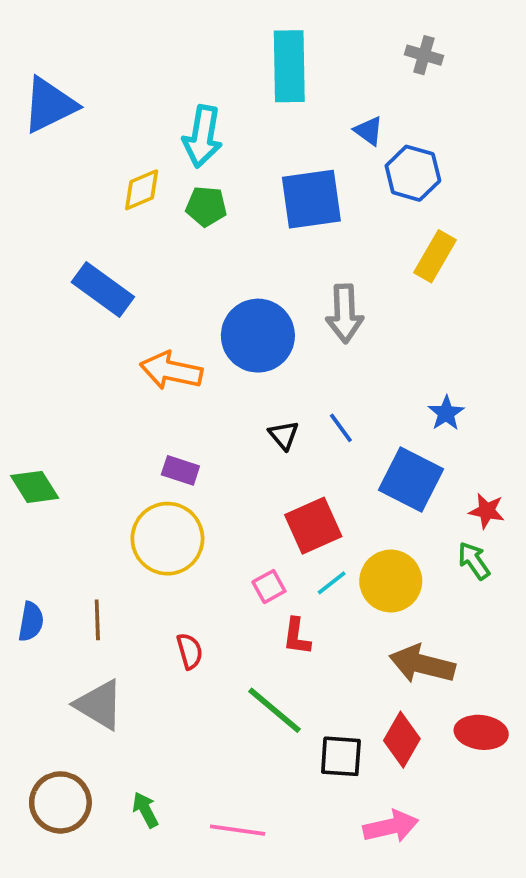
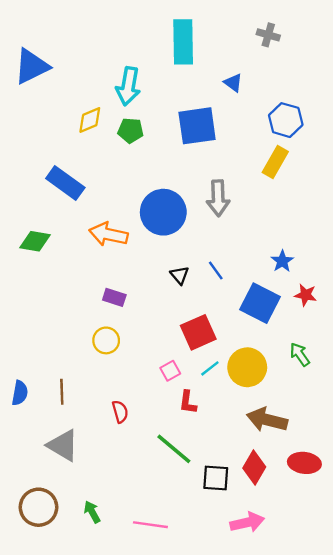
blue hexagon: (413, 173) -> (286, 120), moved
green diamond: (35, 487) -> (35, 241), moved, turned -48
red star: (487, 511) -> (306, 295), moved
yellow circle: (167, 539) -> (106, 340), size x0.6

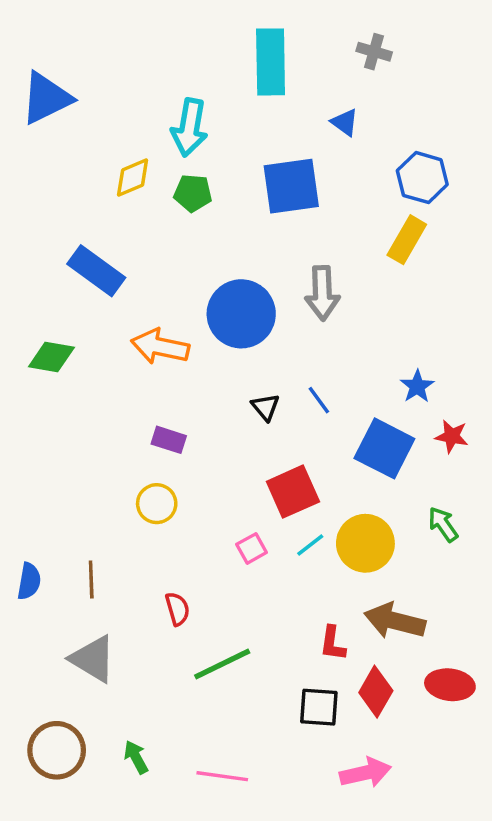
gray cross: (268, 35) -> (374, 52), moved
red L-shape: (188, 402) -> (333, 643), moved
green line: (174, 449) -> (222, 664), moved, turned -66

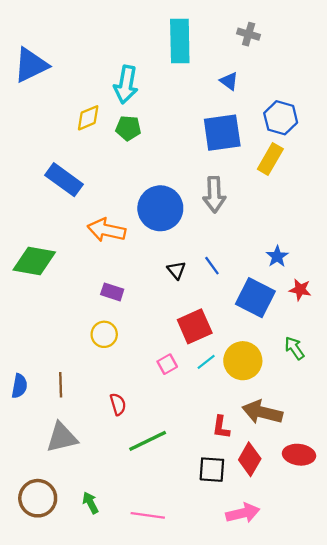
blue square: (291, 186) -> (222, 133), moved
green diamond: (51, 357) -> (34, 261), moved, size x1.4
gray triangle: (93, 659) -> (62, 437), turned -44

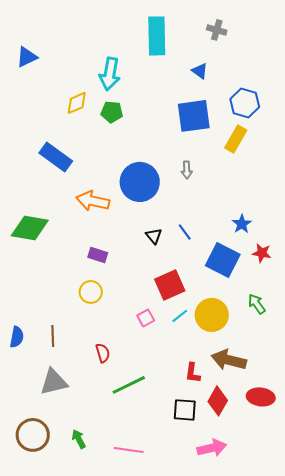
blue triangle: (31, 65) -> (27, 57), size x0.7
gray arrow: (214, 195) -> (187, 170), size x0.6

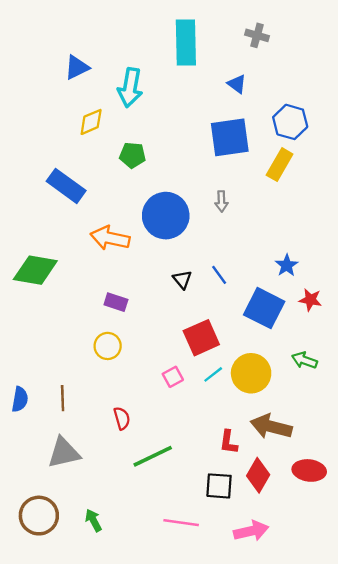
blue triangle: (27, 57) -> (77, 67), moved
green pentagon: (112, 112) -> (133, 155), moved
green arrow: (257, 304) -> (304, 360), turned -35
pink line: (129, 450) -> (181, 523), moved

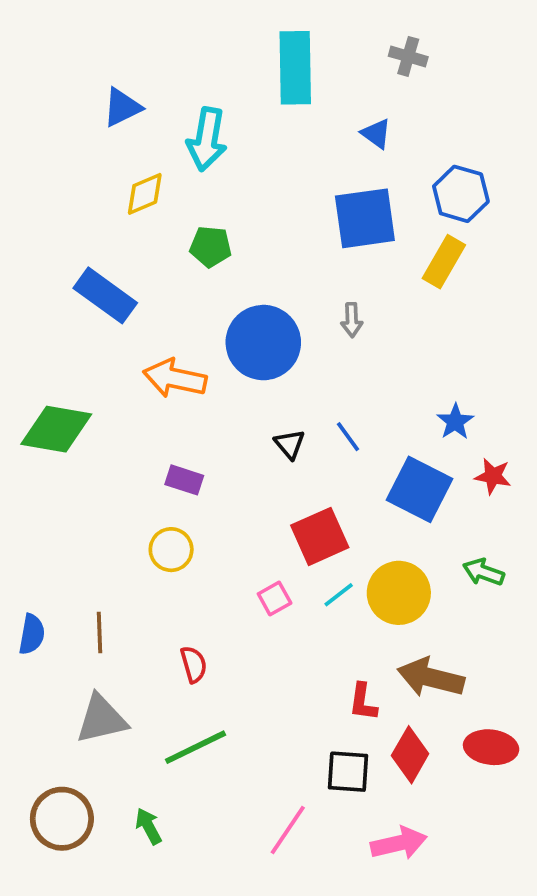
green line: (153, 456) -> (196, 747), moved
pink line: (181, 523) -> (288, 830), turned -64

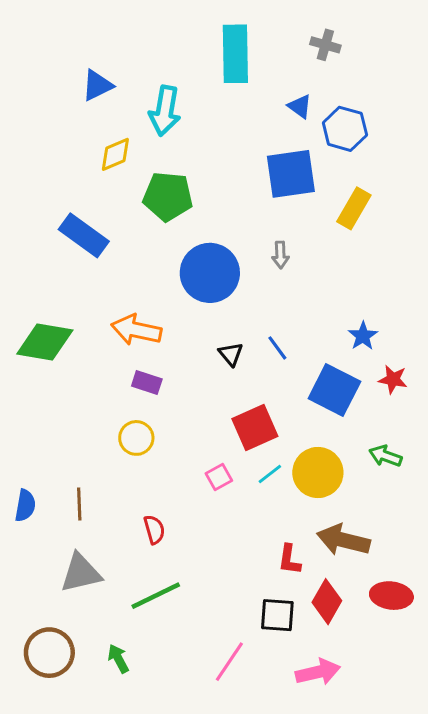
blue hexagon: (461, 194) -> (345, 129), moved
green pentagon: (211, 247) -> (168, 196), size x1.5
orange arrow: (175, 378) -> (136, 330), moved

